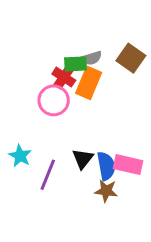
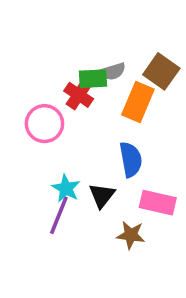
orange rectangle: (89, 83) -> (138, 102), moved
pink circle: (54, 100) -> (44, 124), moved
cyan star: (20, 156) -> (66, 188), moved
blue semicircle: (106, 166) -> (131, 160), moved

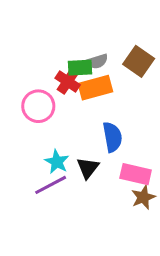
orange rectangle: (138, 102) -> (95, 88), moved, turned 52
purple line: (59, 215) -> (51, 185), turned 40
brown star: (131, 235) -> (143, 197), moved, turned -30

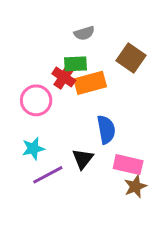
gray semicircle: (97, 61) -> (84, 33), moved
cyan star: (57, 162) -> (33, 149), moved, turned 30

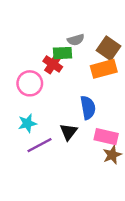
gray semicircle: (84, 33) -> (76, 40), moved
orange rectangle: (90, 83) -> (104, 69), moved

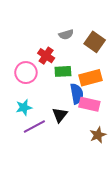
green rectangle: (62, 53) -> (63, 71), moved
orange rectangle: (104, 69) -> (90, 78), moved
pink rectangle: (106, 137) -> (89, 104), moved

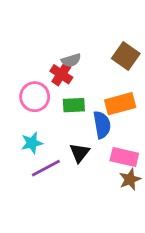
gray semicircle: (66, 34) -> (71, 60), moved
green rectangle: (63, 71) -> (74, 105), moved
pink rectangle: (89, 104) -> (124, 157), moved

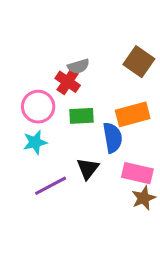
cyan star: (32, 143) -> (35, 142), moved

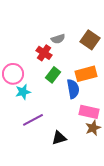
gray semicircle: (78, 66) -> (58, 39), moved
pink circle: (38, 107) -> (13, 74), moved
green rectangle: (82, 116) -> (53, 75), turned -49
black triangle: (88, 169) -> (59, 138), moved, turned 35

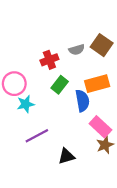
gray semicircle: (58, 39) -> (77, 50), moved
red cross: (44, 53) -> (49, 60), turned 35
pink rectangle: (89, 112) -> (100, 127), turned 30

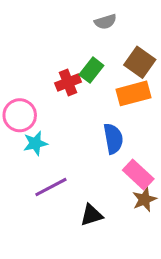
gray semicircle: (77, 50) -> (105, 22), moved
orange rectangle: (97, 84) -> (134, 93), moved
green rectangle: (60, 85) -> (91, 70), moved

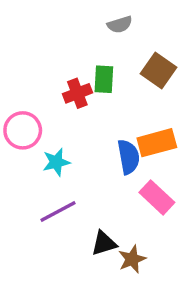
green rectangle: (91, 70) -> (104, 79), turned -35
orange rectangle: (134, 93) -> (157, 143), moved
cyan star: (35, 143) -> (56, 162), moved
brown star: (144, 199) -> (132, 259), moved

